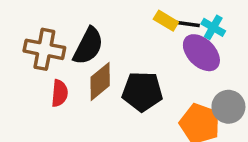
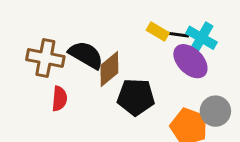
cyan cross: (213, 27) -> (201, 38), size x1.4
black semicircle: (88, 46) -> (86, 55), turned -87
brown diamond: (100, 81) -> (109, 69), moved

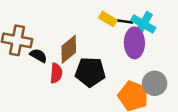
black semicircle: (86, 55) -> (38, 56), moved, size x0.6
purple ellipse: (190, 61) -> (134, 43), turned 44
red semicircle: (59, 99) -> (56, 73), moved

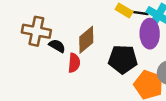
black pentagon: (90, 72) -> (123, 59), moved

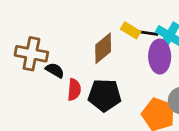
brown diamond: (86, 40) -> (103, 48), moved
black pentagon: (123, 59) -> (104, 95), moved

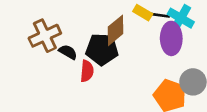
brown cross: (31, 54) -> (45, 36), turned -36
black pentagon: (104, 95) -> (102, 49), moved

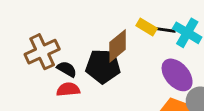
purple ellipse: (171, 38) -> (177, 75), moved, turned -40
red semicircle: (87, 71) -> (68, 89), moved, turned -100

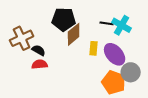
yellow rectangle: (147, 27) -> (94, 48), moved, turned 64
black pentagon: (103, 66) -> (64, 19), moved

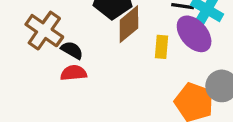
brown cross: (22, 38) -> (44, 31), turned -30
purple ellipse: (115, 54) -> (194, 34), moved

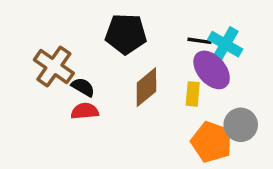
brown diamond: (129, 24) -> (146, 87), moved
yellow rectangle: (161, 47) -> (193, 94), moved

